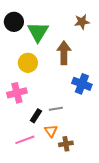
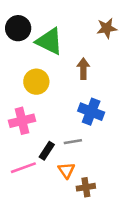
green triangle: (38, 32) -> (49, 41), turned -35
brown arrow: (64, 53) -> (83, 69), size x0.7
blue cross: (82, 84) -> (91, 112), moved
pink line: (25, 140) -> (23, 168), moved

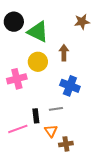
yellow circle: (36, 82) -> (38, 62), moved
pink cross: (22, 121) -> (17, 79), moved
black rectangle: (47, 151) -> (36, 116), turned -40

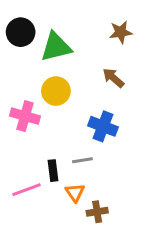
green triangle: (38, 32) -> (56, 47), turned -40
brown arrow: (64, 53) -> (113, 78), moved, turned -49
pink cross: (17, 79) -> (25, 116), turned 30

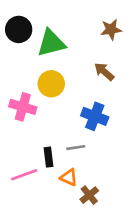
orange triangle: (75, 193) -> (69, 177), turned -30
brown cross: (97, 212) -> (89, 195), turned -30

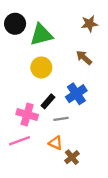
pink cross: (23, 107) -> (27, 114), moved
blue cross: (95, 116) -> (76, 94), turned 35
black rectangle: (49, 157) -> (48, 101), moved, turned 48

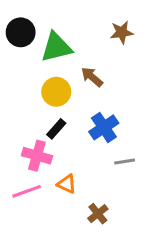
brown arrow: (84, 58) -> (92, 77), moved
black rectangle: (48, 101) -> (56, 129), moved
gray line: (61, 119) -> (125, 162), moved
orange triangle: (56, 143) -> (67, 184), moved

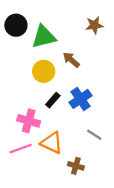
black rectangle: (56, 129) -> (53, 100), moved
gray line: (125, 162) -> (94, 135), moved, turned 42
orange triangle: (67, 184) -> (52, 143), size x1.5
brown cross: (98, 214) -> (76, 166), turned -35

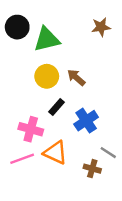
brown arrow: (71, 60) -> (76, 78), moved
blue cross: (81, 99) -> (86, 121), moved
gray line: (94, 135) -> (108, 153), moved
brown cross: (76, 166) -> (92, 169), moved

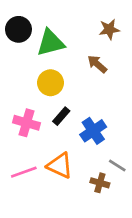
brown arrow: (76, 78) -> (97, 64), moved
pink cross: (31, 129) -> (26, 123), moved

